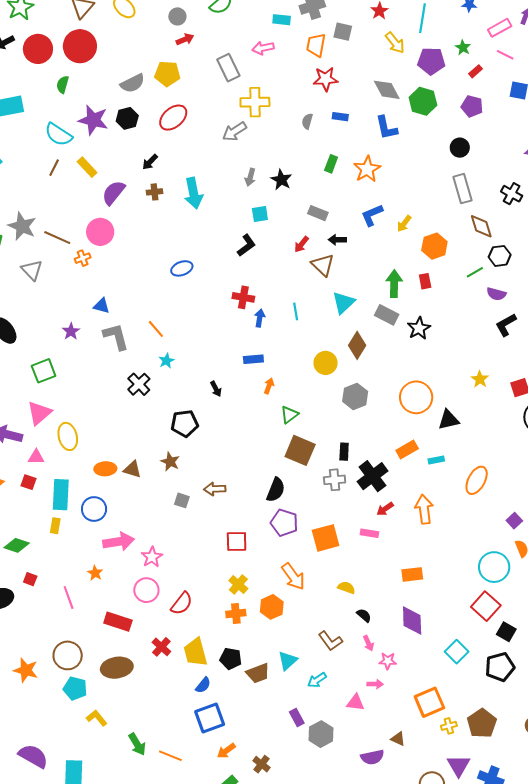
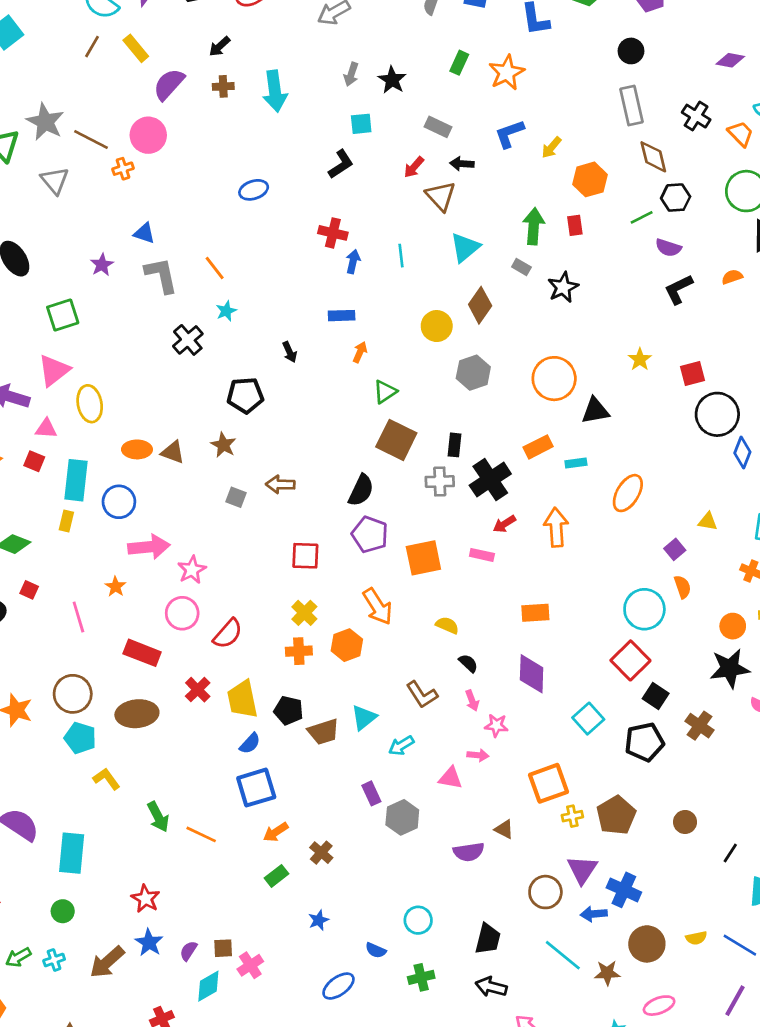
gray rectangle: (387, 315) -> (521, 267), size x0.6

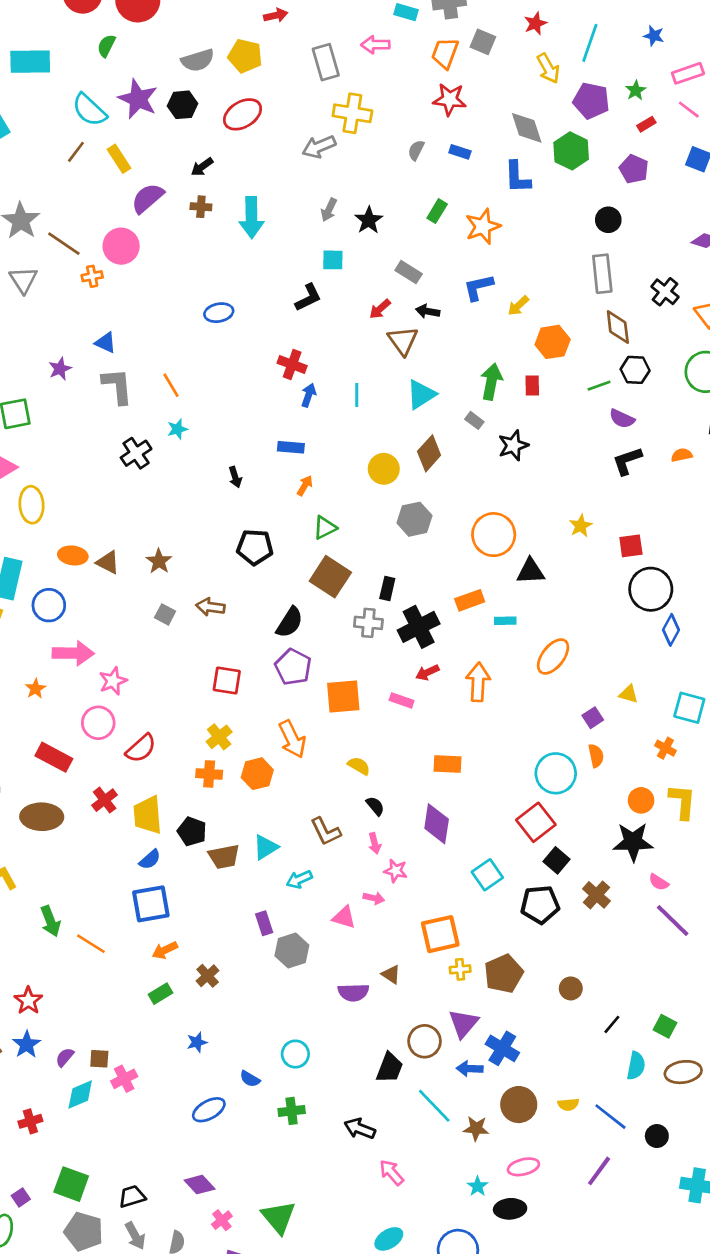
black pentagon: (245, 395) -> (255, 547), moved
black trapezoid: (488, 939) -> (389, 1068), moved

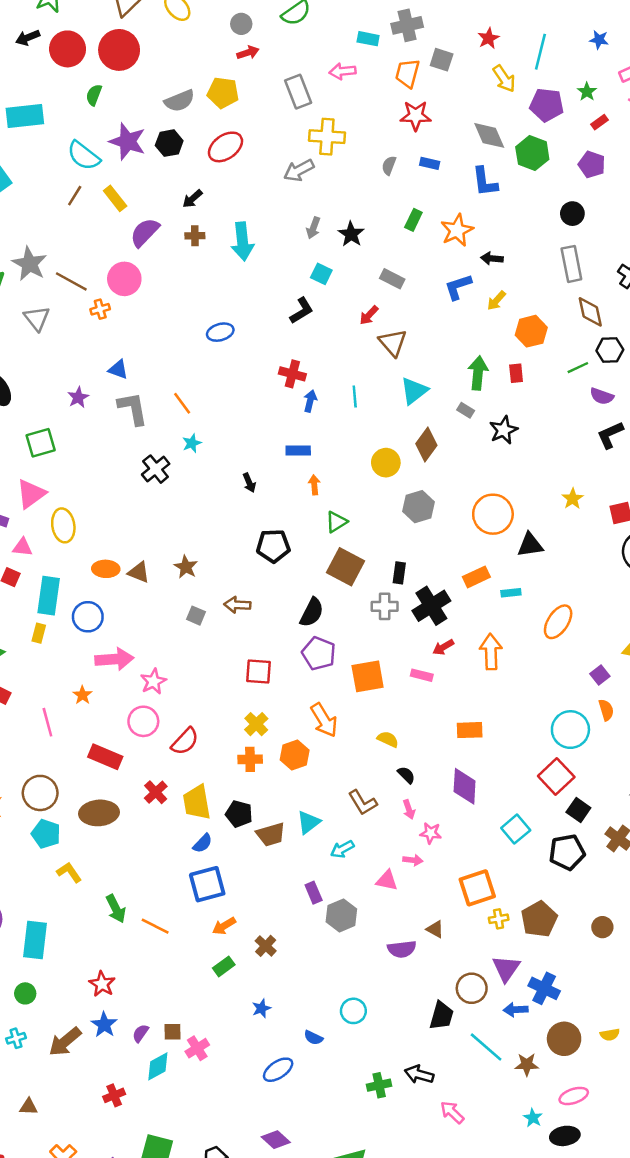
cyan square: (333, 260) -> (321, 274), turned 30
black arrow: (428, 311) -> (492, 258), moved
orange arrow: (305, 486) -> (314, 485), turned -30
green cross: (292, 1111) -> (379, 1085), moved

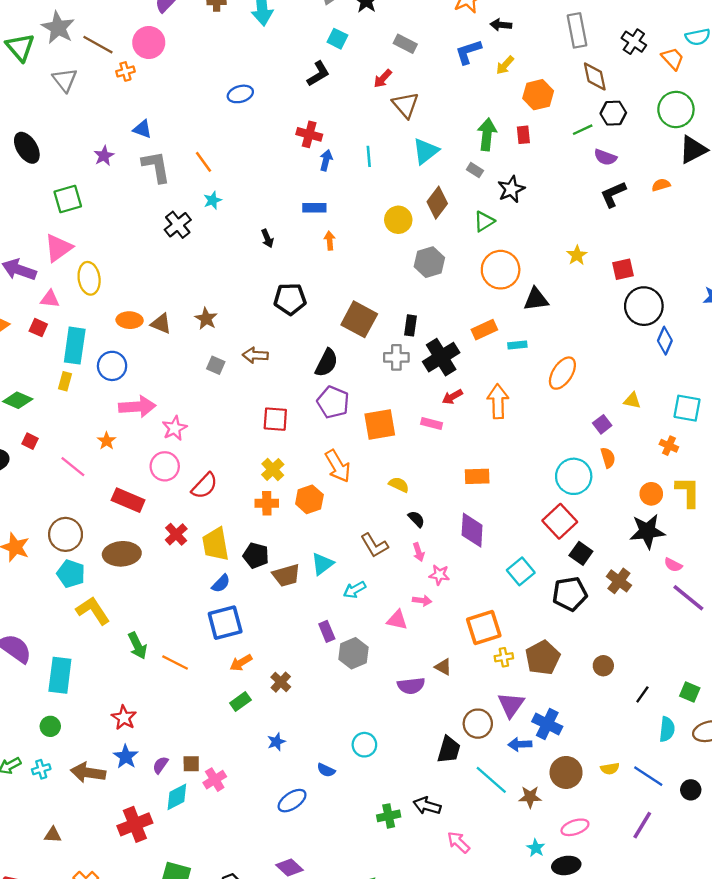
green triangle: (336, 522) -> (484, 221), moved
pink line: (47, 722) -> (73, 467), turned -36
yellow L-shape: (69, 872) -> (93, 611), size x1.4
brown arrow: (65, 1042) -> (88, 773), turned 48
red cross: (114, 1095) -> (135, 824), size x1.6

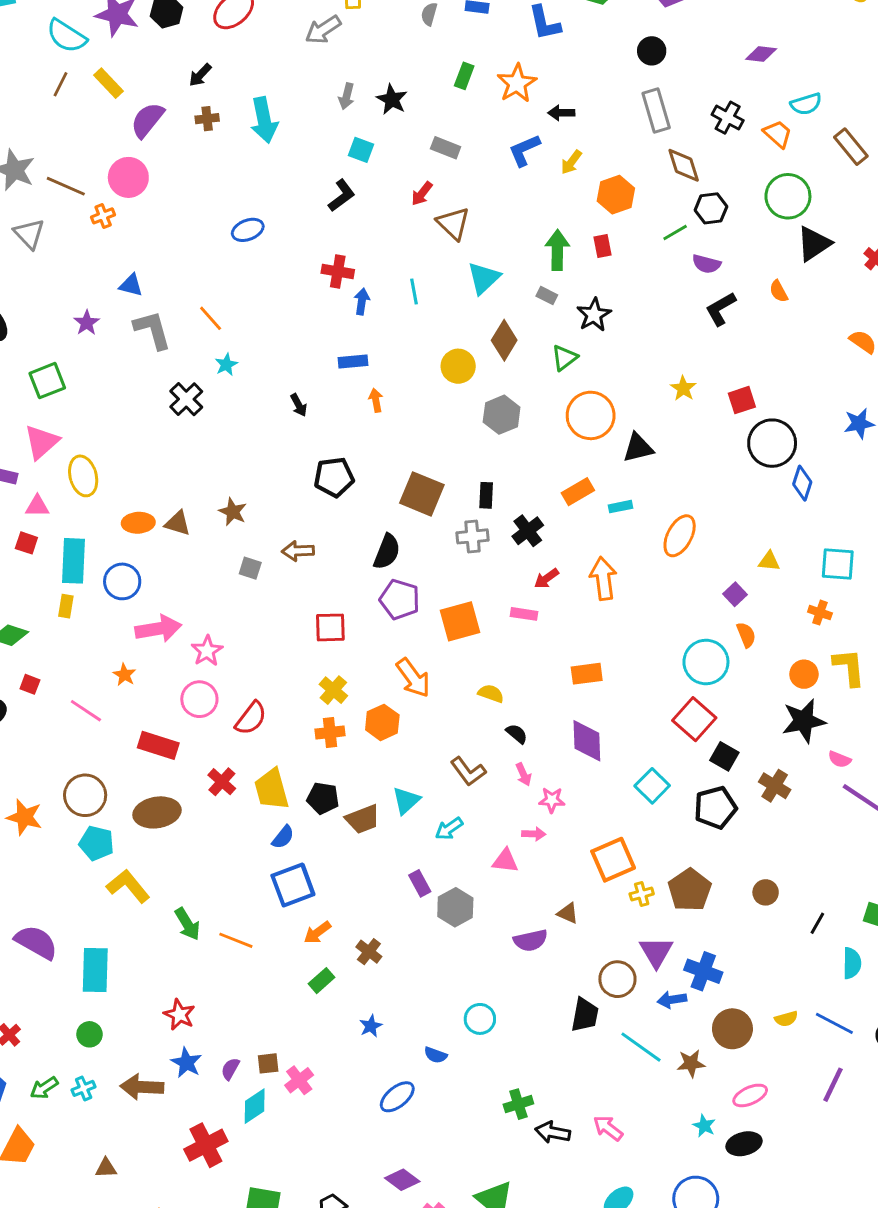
orange semicircle: (661, 185) -> (779, 291), turned -96
black cross: (441, 357) -> (528, 531), size x0.7
black arrow: (427, 806) -> (553, 1132), moved

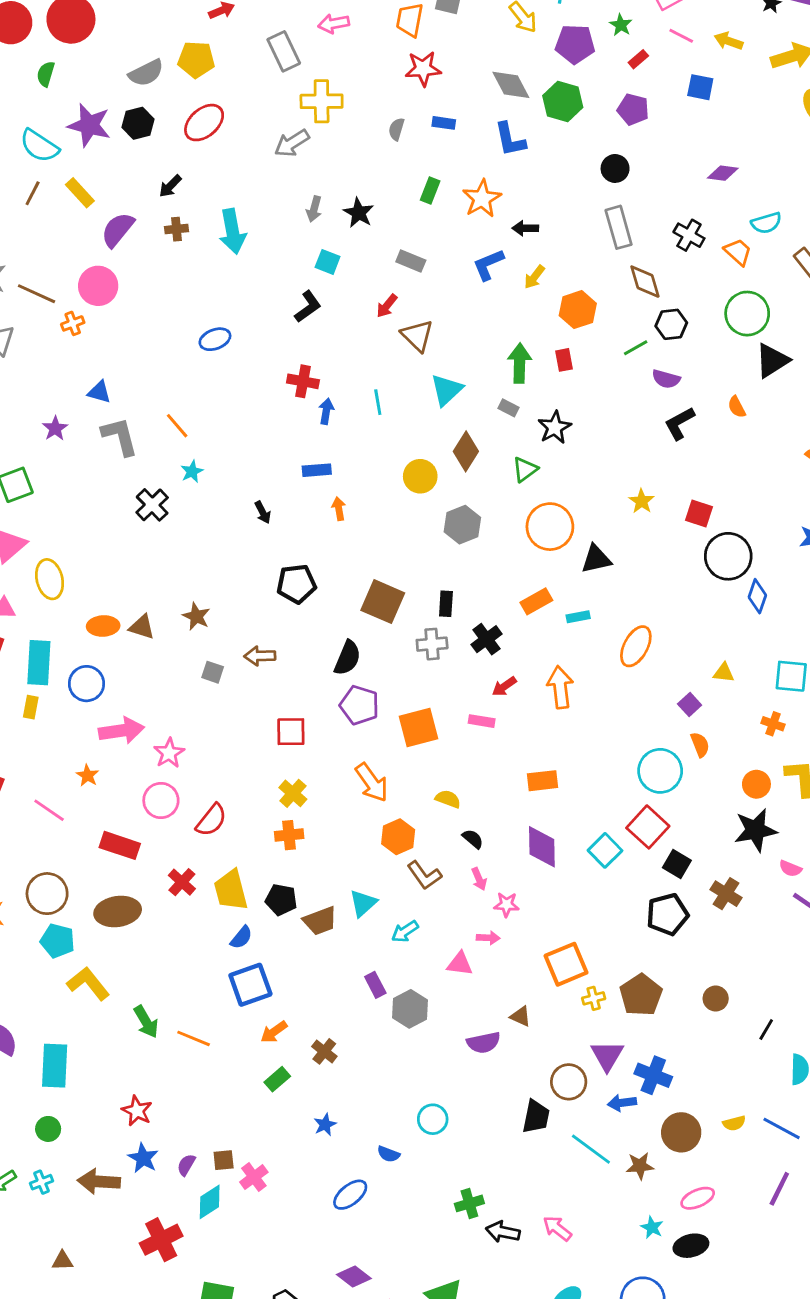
red square: (742, 400) -> (699, 514), turned 36
orange hexagon: (382, 722) -> (398, 837), moved
cyan square: (652, 786) -> (605, 850), moved

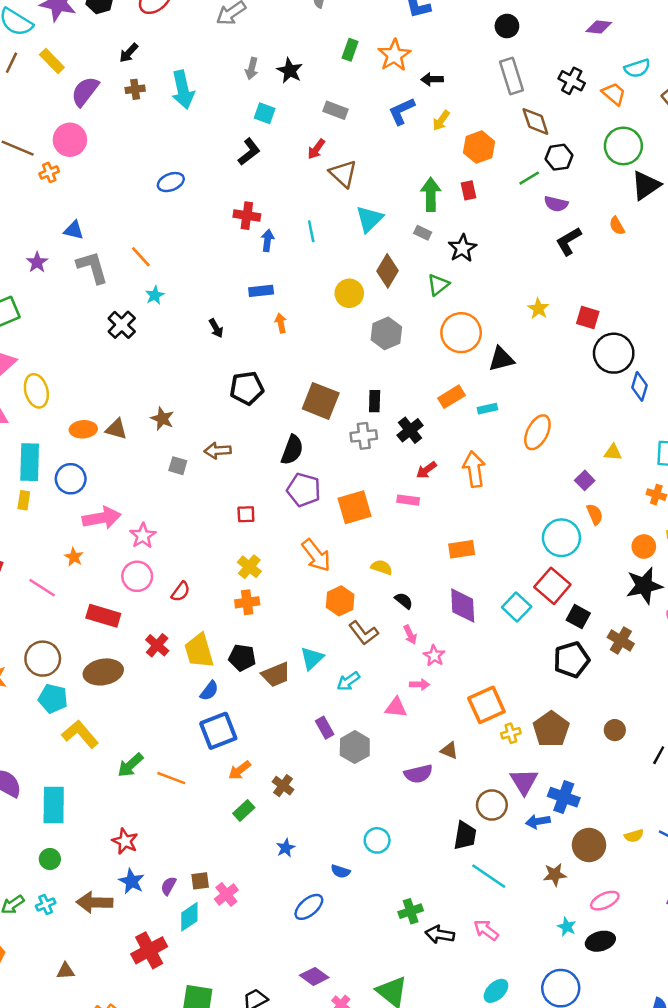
red square: (291, 732) -> (246, 514), size x0.7
red semicircle: (211, 820) -> (181, 592), size x0.7
pink star: (507, 905) -> (434, 656), turned 30
green arrow: (146, 1022) -> (130, 765), turned 80
cyan line: (591, 1149) -> (489, 876), moved

